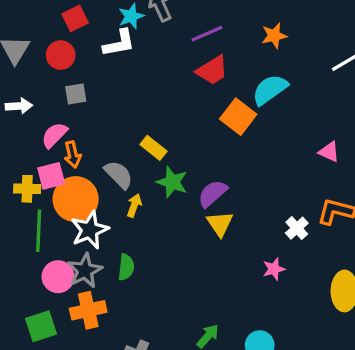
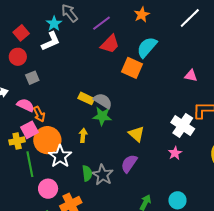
pink semicircle: (54, 135) -> (26, 105), turned 84
gray semicircle: (119, 175) -> (103, 101), moved
purple semicircle: (212, 194) -> (129, 164), moved
white cross: (297, 228) -> (183, 126), size x1.6
gray star: (85, 271) -> (103, 175), moved

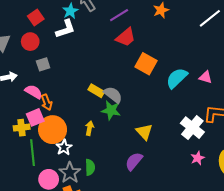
cyan semicircle: (147, 47) -> (177, 78), moved
pink star: (175, 153) -> (197, 158), moved
white star: (60, 156) -> (64, 147), size x0.7
gray star: (103, 175) -> (70, 173), moved

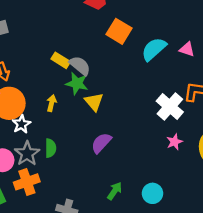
yellow triangle: (144, 132) -> (94, 102), moved

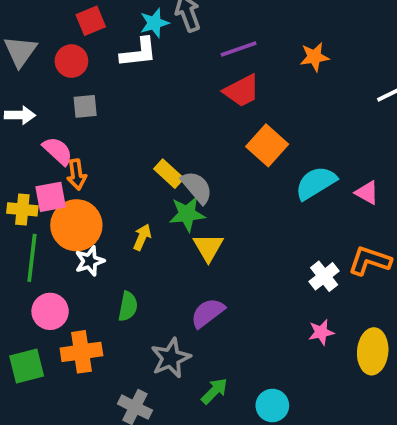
green star: (77, 83) -> (187, 214), turned -30
white cross: (170, 107) -> (324, 276), size x0.7
gray star: (27, 154) -> (171, 358), moved

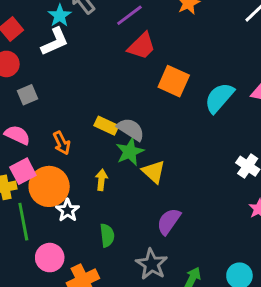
orange arrow: (77, 175) -> (62, 143), moved

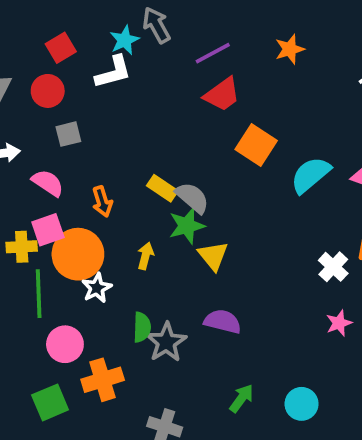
purple semicircle: (169, 221) -> (223, 321), turned 60
gray star: (152, 264) -> (166, 342), moved

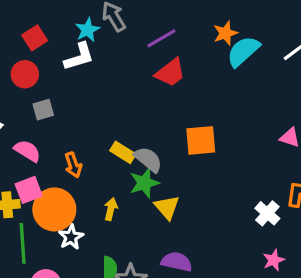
orange square: (256, 145) -> (201, 140), moved, turned -36
cyan semicircle: (311, 175) -> (243, 51), moved

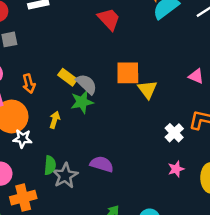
red trapezoid: (170, 73) -> (109, 19), turned -100
yellow triangle: (167, 207) -> (147, 89), moved
white star: (71, 237) -> (22, 139), turned 30

